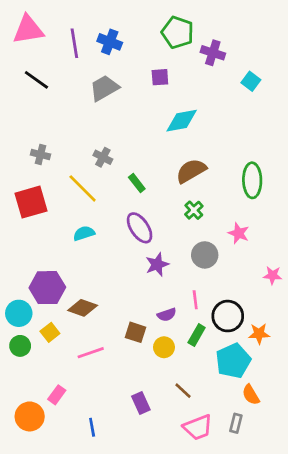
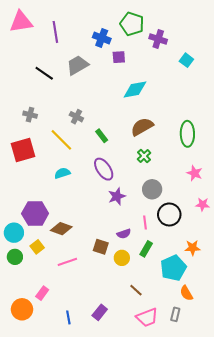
blue cross: (110, 42) -> (102, 38), moved
black line: (36, 80) -> (44, 73), moved
pink star: (239, 233) -> (194, 173), moved
black circle: (228, 316) -> (169, 215), moved
purple rectangle: (141, 403) -> (100, 312), moved, turned 63

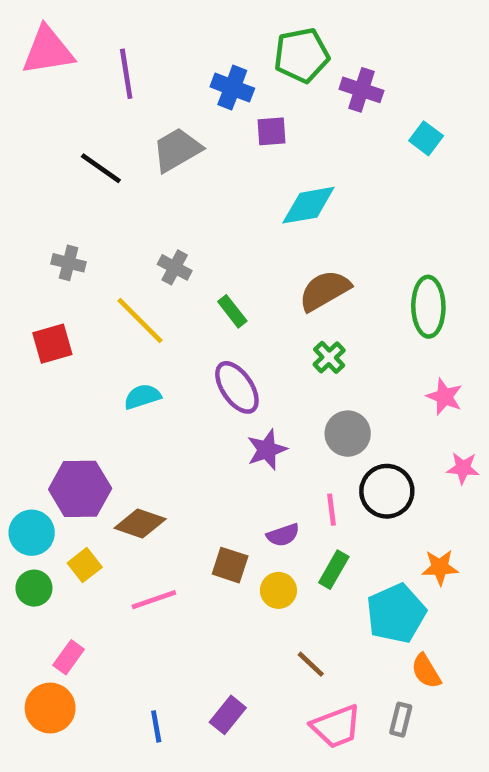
green pentagon: (132, 24) -> (302, 55), turned -30
red square: (23, 150) -> (52, 344), size x0.7
pink rectangle: (42, 293) -> (69, 657), moved

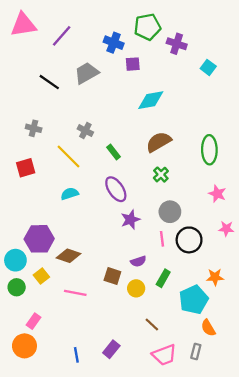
purple line: (126, 74) -> (62, 36), turned 50
pink line: (332, 510) -> (162, 239), moved
pink line: (154, 600) -> (75, 293), turned 30

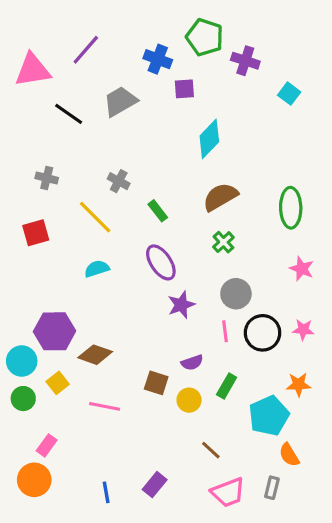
pink triangle: (23, 25) -> (33, 70), moved
green pentagon: (147, 27) -> (205, 37), turned 30
cyan diamond: (151, 100) -> (209, 139), turned -36
pink star: (226, 229) -> (303, 330), moved

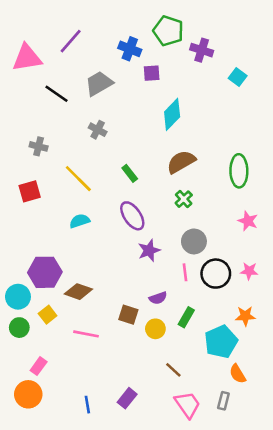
gray cross: (119, 181) -> (98, 130), moved
pink trapezoid: (228, 492) -> (188, 405), turned -104

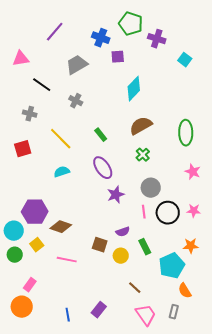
pink triangle: (27, 58) -> (21, 59), moved, size x0.7
black line: (57, 94) -> (42, 85), moved
green rectangle: (186, 317) -> (145, 247), turned -56

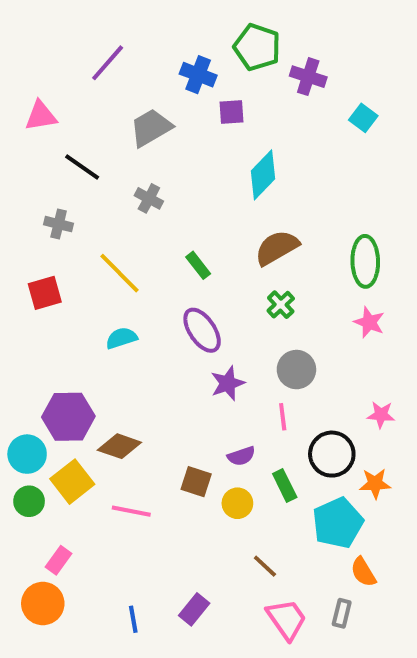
pink star: (193, 172) -> (369, 322), moved
black circle: (168, 213) -> (332, 454), moved
yellow square: (37, 245) -> (72, 482), size x1.5

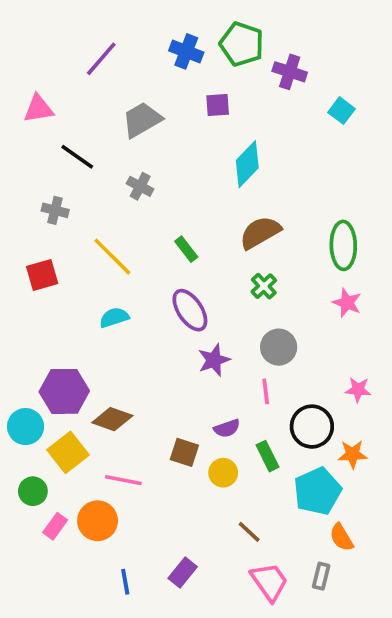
blue cross: (198, 75) -> (186, 51), moved
green circle: (29, 501) -> (33, 491), moved
orange circle: (43, 604) -> (98, 521), moved

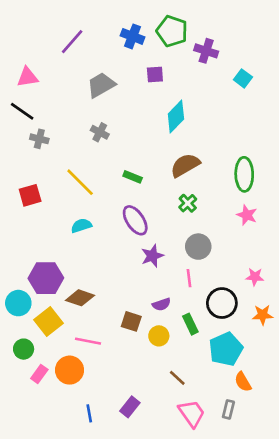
black line: (77, 157) -> (22, 111), moved
gray cross: (55, 210) -> (39, 139), moved
green rectangle: (186, 249) -> (133, 177), turned -30
orange star: (353, 454) -> (263, 315), moved

